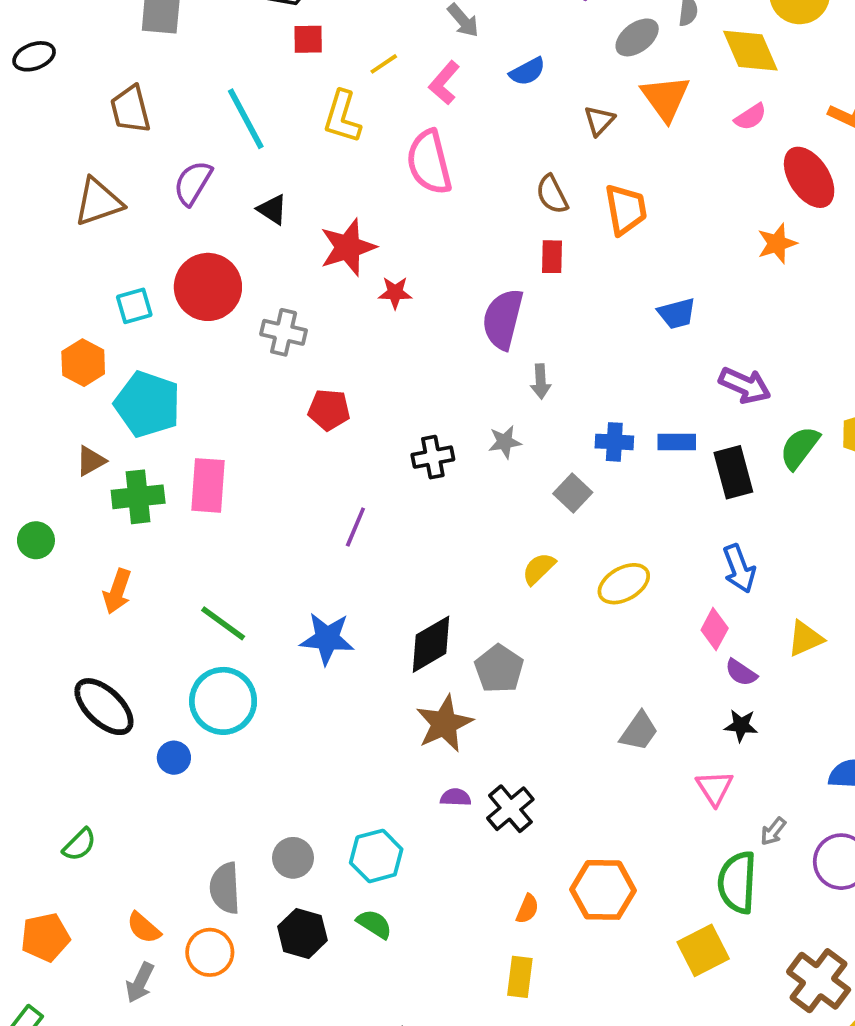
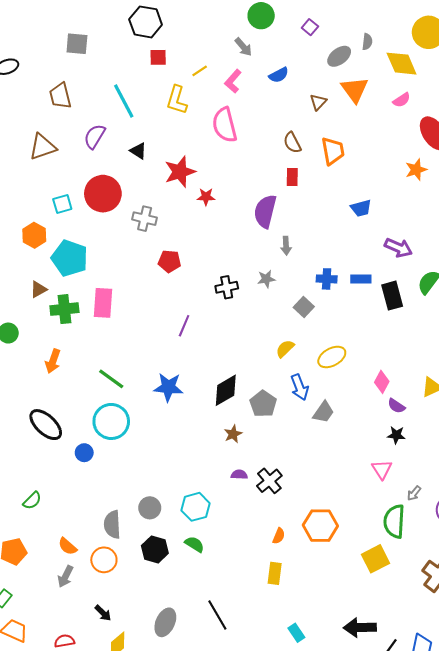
blue arrow: (739, 569) -> (300, 387), moved
brown star: (444, 724) -> (233, 434), size x0.6
gray trapezoid: (639, 731) -> (323, 412), moved

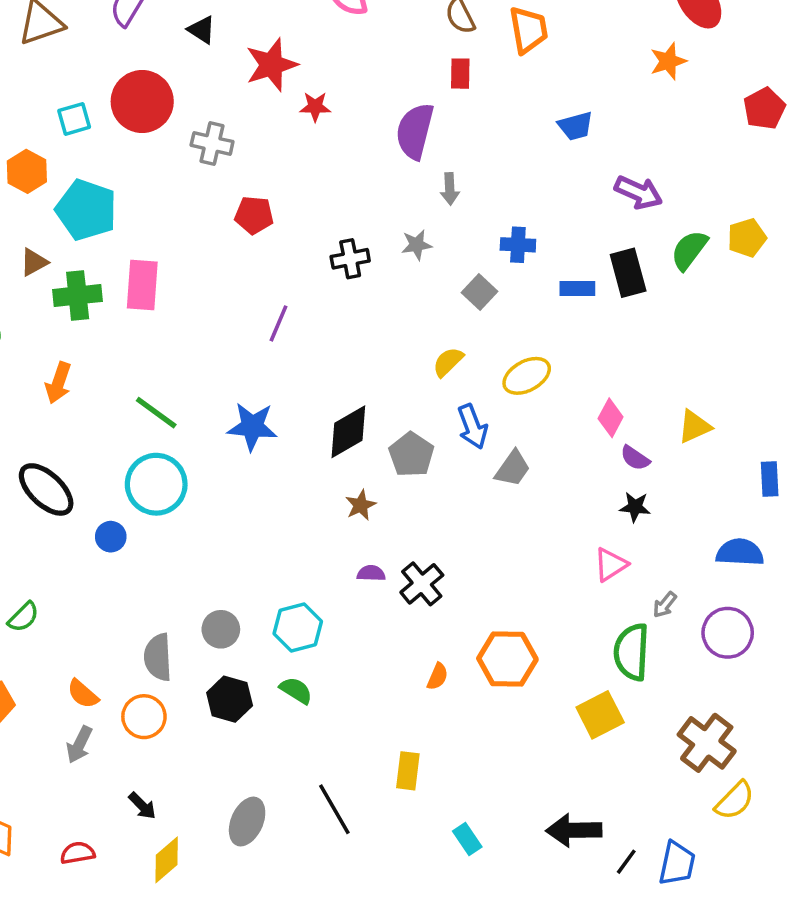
blue rectangle: (361, 279) -> (577, 288), moved
pink triangle: (382, 469) -> (611, 565), turned 30
yellow rectangle: (275, 573) -> (408, 771), moved

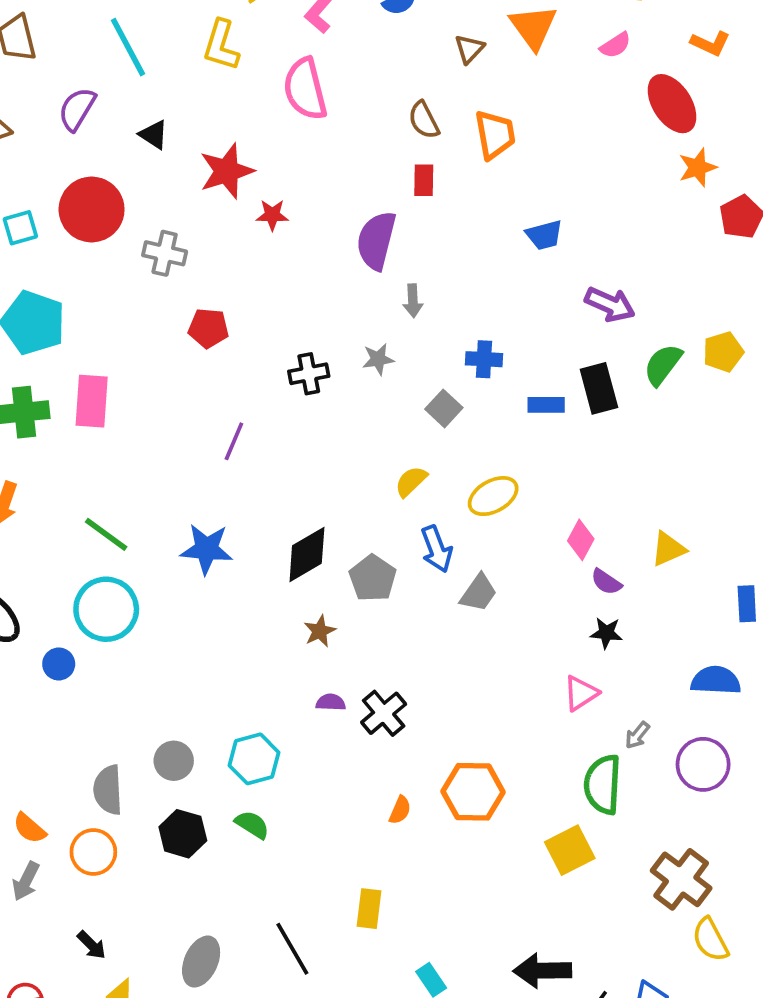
orange star: (668, 61) -> (698, 168), moved
yellow semicircle: (735, 801) -> (710, 940), turned 108

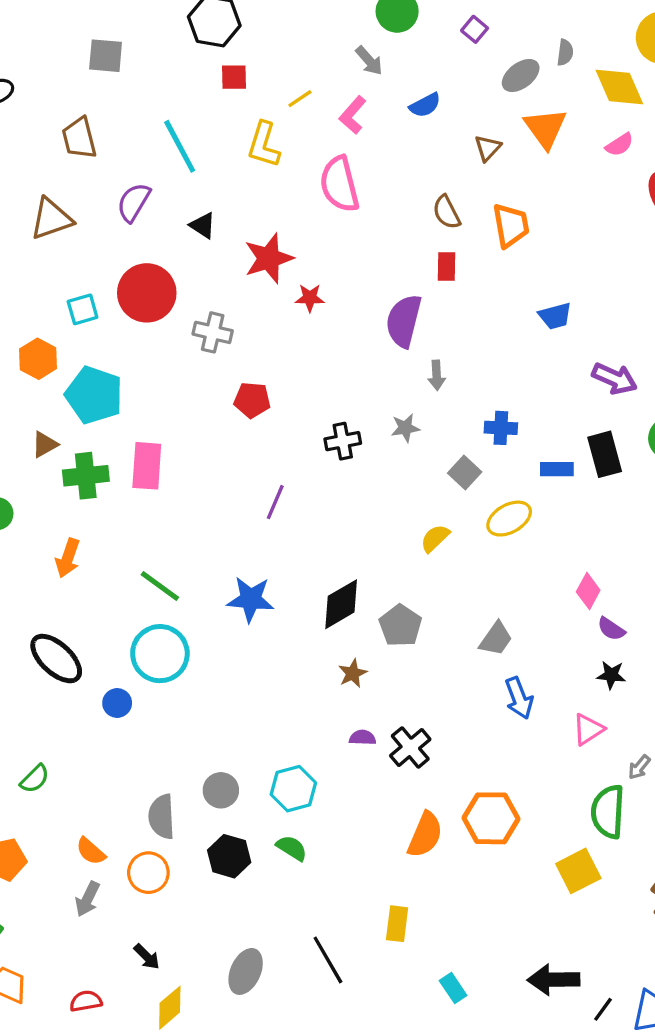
yellow ellipse: (493, 496) -> (509, 519), moved
blue arrow: (437, 549) -> (519, 698), moved
orange semicircle: (400, 810) -> (425, 835), size x1.8

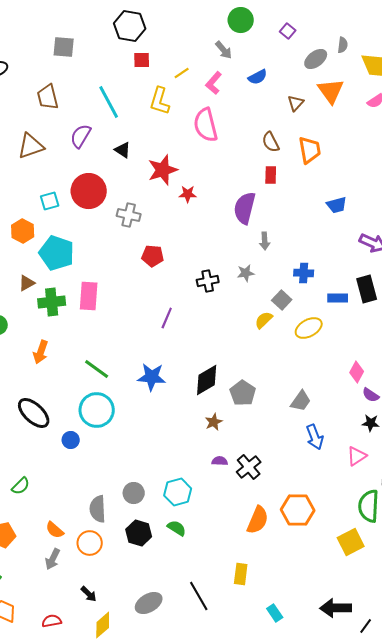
yellow semicircle: (435, 538) -> (264, 320), moved
gray ellipse: (246, 971) -> (149, 603), turned 36

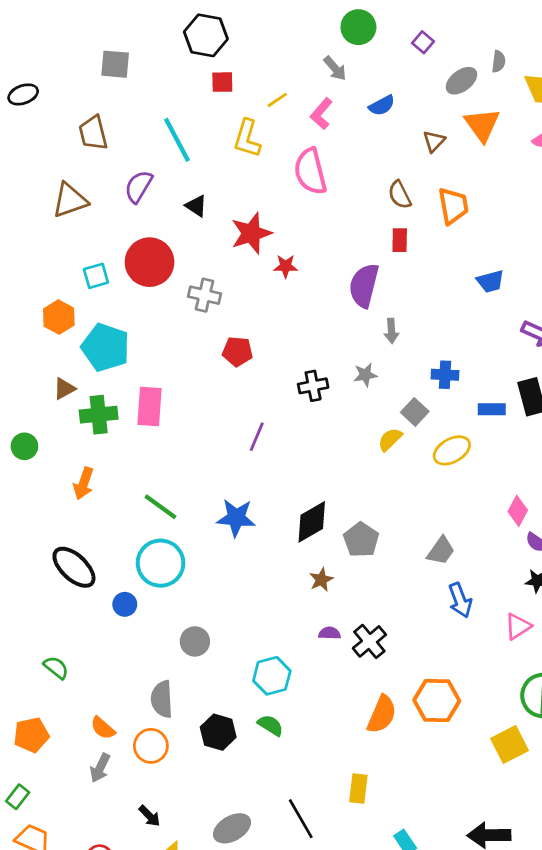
green semicircle: (21, 486) -> (56, 668), turned -96
gray circle: (134, 493) -> (195, 641), moved

